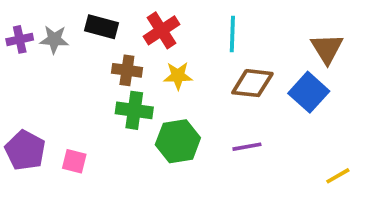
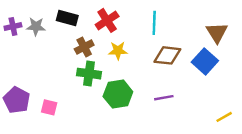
brown cross: (127, 70) -> (84, 47), turned -36

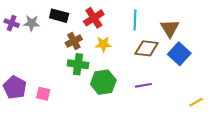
purple cross: (13, 26) -> (12, 23), turned 32
brown triangle: (217, 33) -> (170, 28), moved

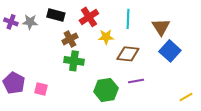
yellow star: (103, 44) -> (106, 37), moved
brown diamond: (147, 48) -> (128, 54), moved
green hexagon: (103, 82) -> (106, 90), moved

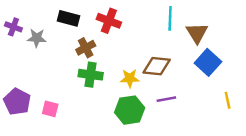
red cross: (89, 17) -> (109, 21), turned -36
cyan line: (128, 19) -> (170, 18), moved
gray star: (30, 22) -> (37, 38), moved
yellow star: (106, 37) -> (130, 78), moved
yellow line: (186, 97) -> (228, 100), moved, turned -72

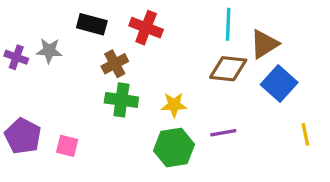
purple cross: (13, 27) -> (16, 57), moved
brown triangle: (197, 33) -> (264, 44), turned 30
brown diamond: (157, 66) -> (228, 69), moved

